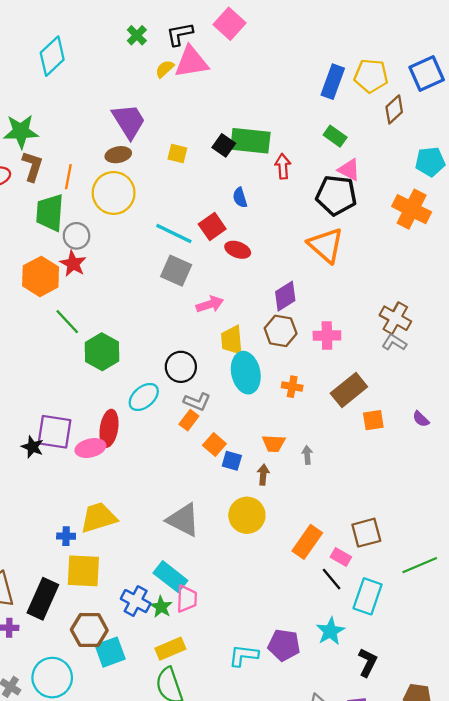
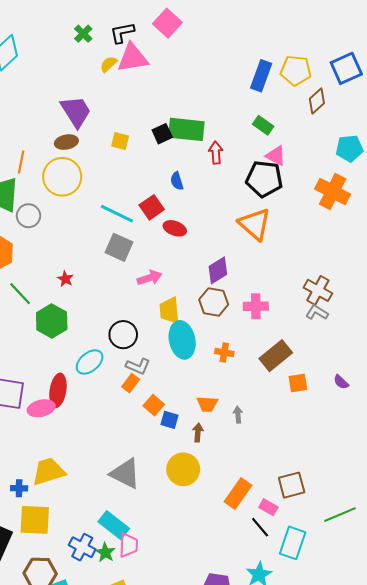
black square: (224, 145) -> (162, 134), turned 30
red star: (73, 264) -> (65, 279), moved, size x0.7

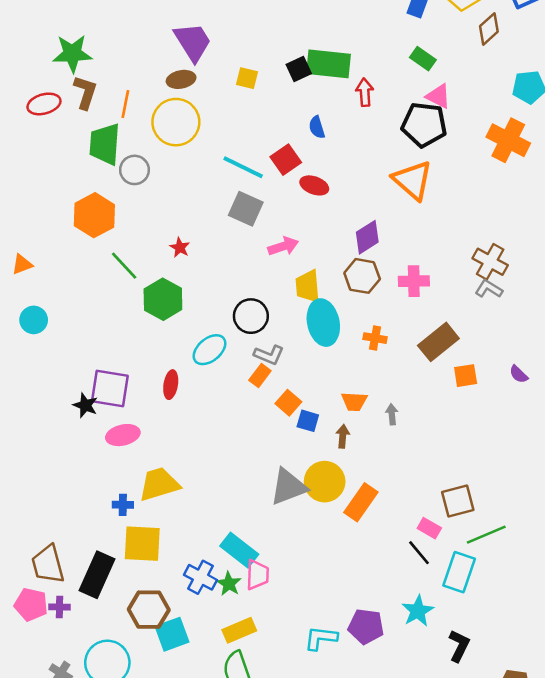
red ellipse: (58, 390) -> (171, 385), size x0.7
pink ellipse: (41, 408) -> (123, 435), moved
gray triangle: (125, 474) -> (288, 487), moved, turned -48
orange rectangle: (238, 494) -> (361, 502), moved
green line: (340, 515) -> (486, 535), moved

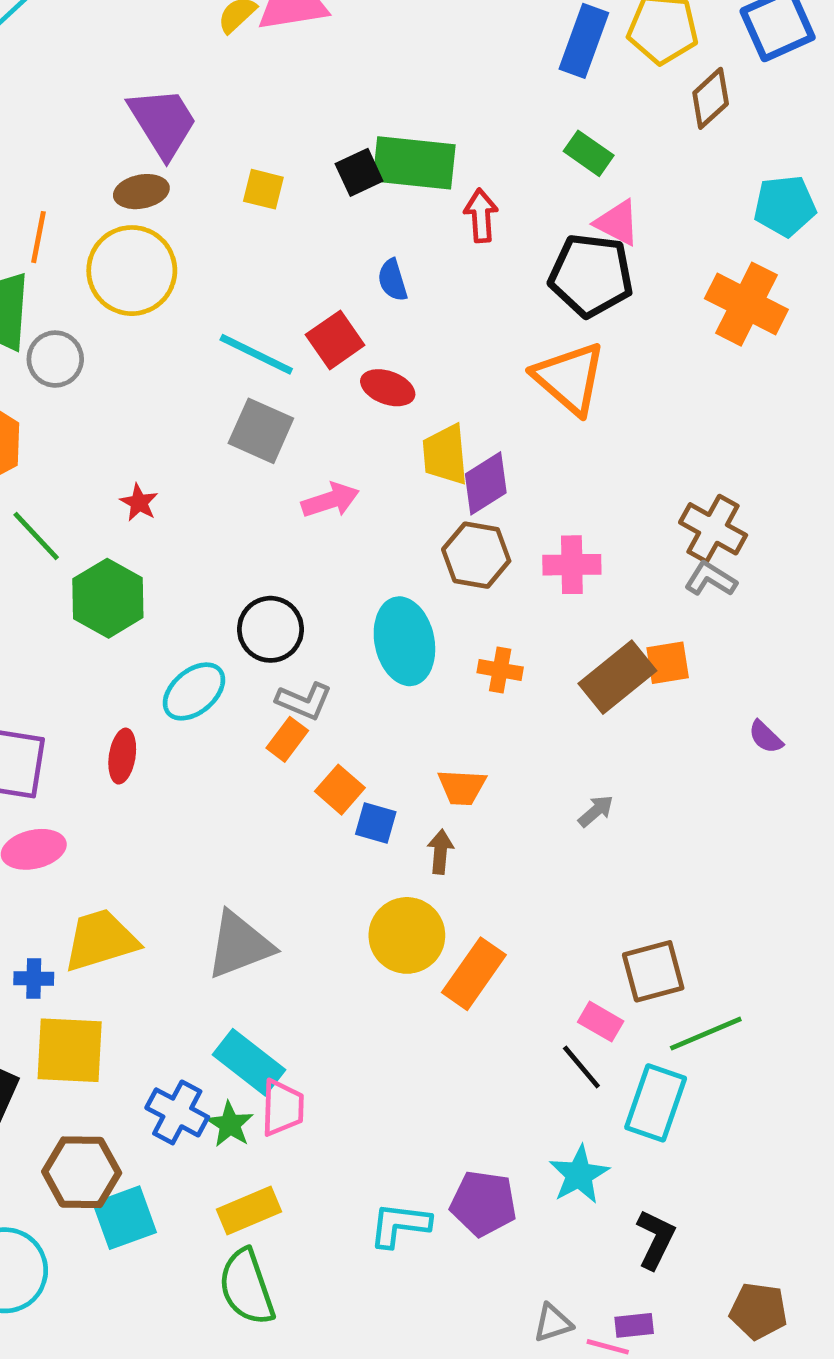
yellow trapezoid: (308, 286) -> (445, 455), moved
orange square: (466, 376) -> (668, 663), moved
gray arrow: (392, 414) -> (596, 811), moved, turned 54
gray triangle: (288, 487) -> (239, 945), moved

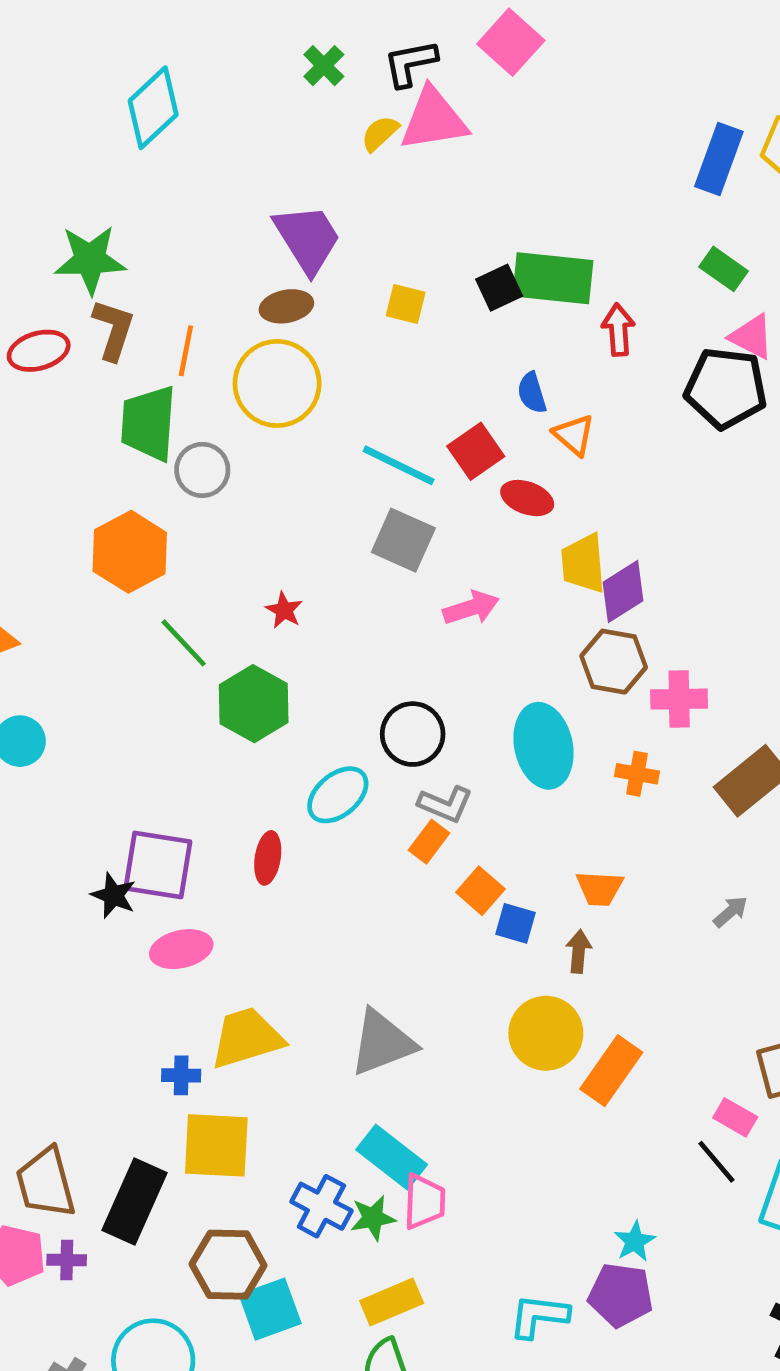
orange triangle: (570, 378) -> (574, 435), moved, size x0.6
pink cross: (572, 565) -> (679, 699), moved
green star: (230, 1124) -> (373, 1218), turned 30
cyan star: (579, 1175) -> (635, 1241), moved, size x0.7

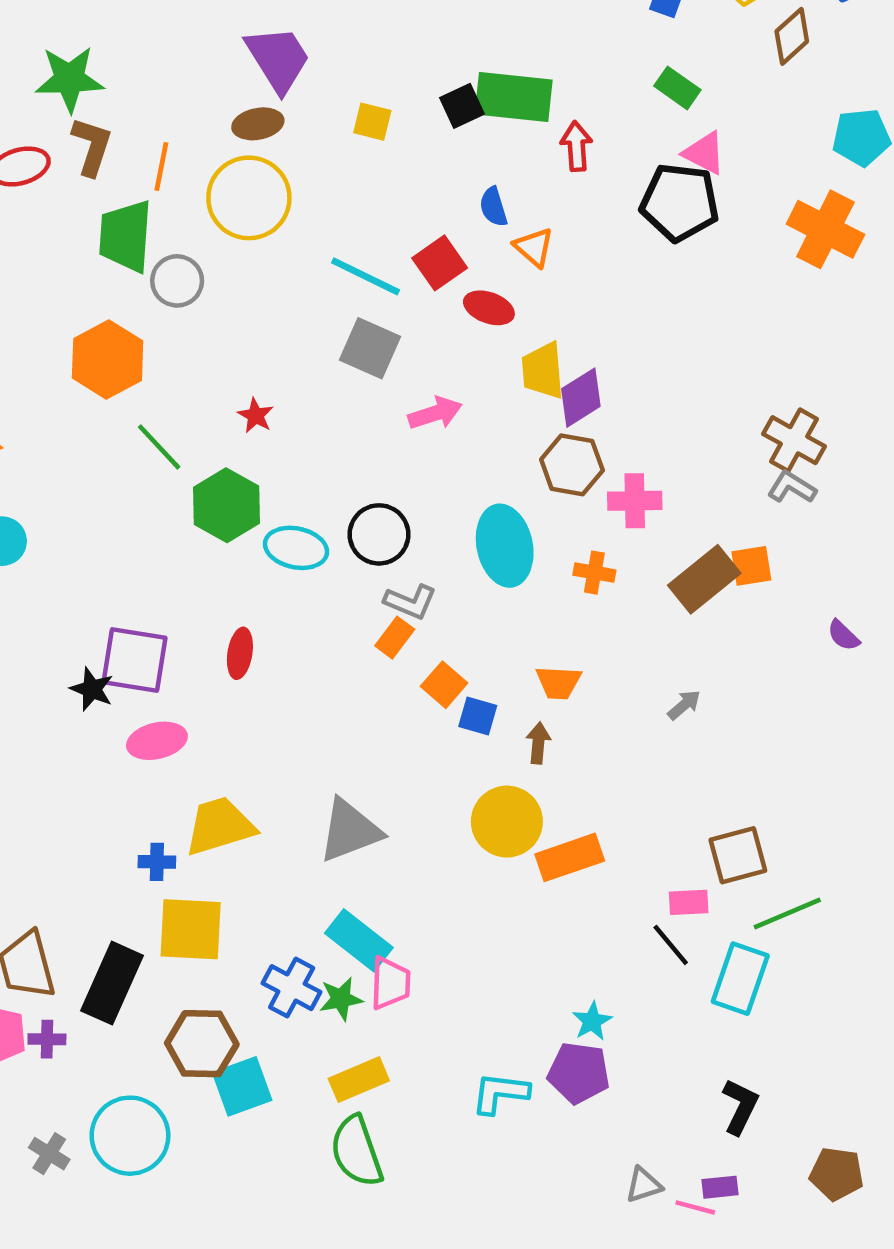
cyan ellipse: (338, 795) -> (296, 548), moved, turned 52
orange rectangle: (611, 1071) -> (570, 857), turned 36
pink rectangle: (735, 1117) -> (689, 902), turned -33

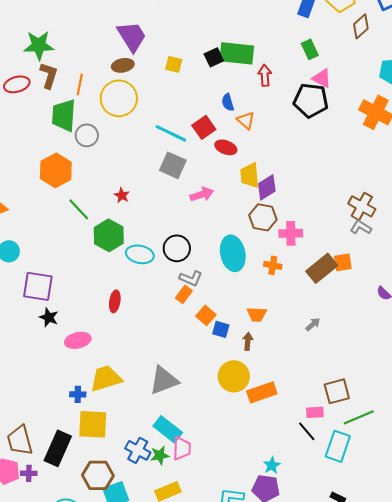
green rectangle: (677, 88) -> (310, 49), turned 30
purple square: (134, 660) -> (38, 286), moved

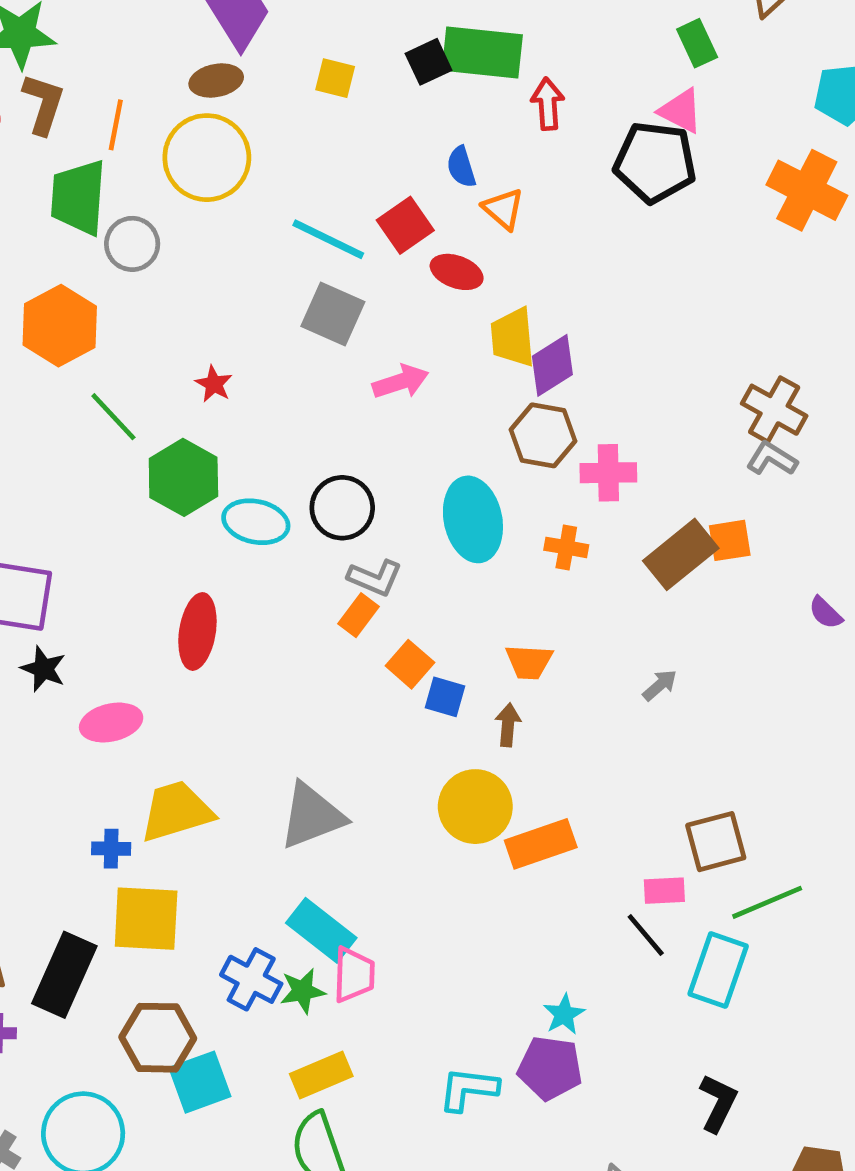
green rectangle: (310, 49) -> (697, 43), moved
red ellipse: (115, 301) -> (197, 631), size x1.4

